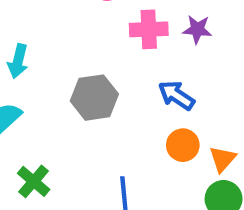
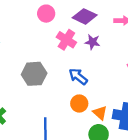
pink cross: (149, 29) -> (66, 40), turned 30
orange triangle: (223, 159) -> (100, 113), turned -35

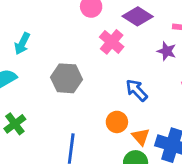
purple star: (92, 42) -> (167, 51), moved
blue arrow: (78, 76) -> (137, 90), moved

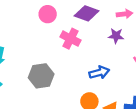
blue arrow: (137, 90) -> (99, 73), turned 132

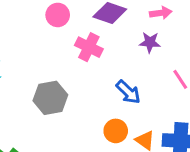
blue arrow: (99, 73) -> (128, 92), turned 60

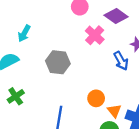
blue arrow: (128, 92) -> (121, 61), moved

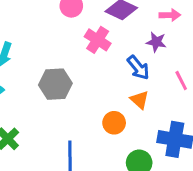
orange triangle: (114, 111) -> (140, 100), moved

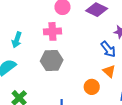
pink cross: (98, 40) -> (52, 31), moved, turned -36

